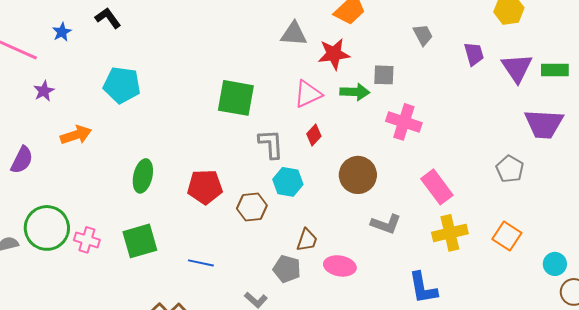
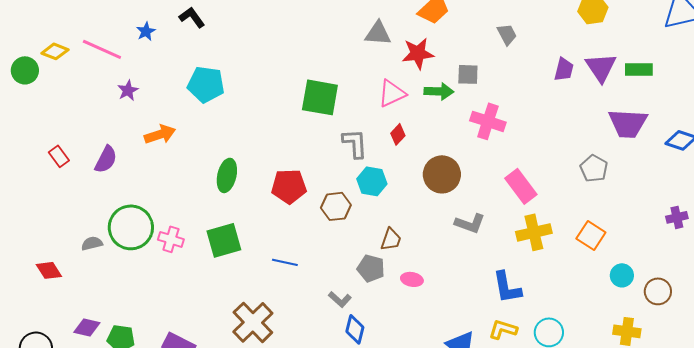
purple trapezoid: (474, 54) -> (564, 69), moved, turned 30
cyan circle: (555, 264) -> (622, 275), moved
pink ellipse: (340, 266) -> (412, 279), moved, size x0.7

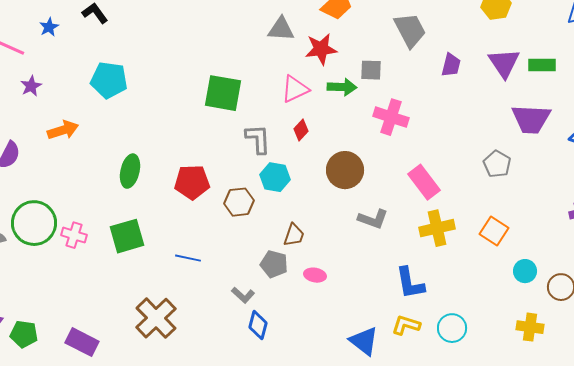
gray trapezoid: (507, 34) -> (410, 30), size x1.6
purple trapezoid: (564, 69) -> (451, 65), moved

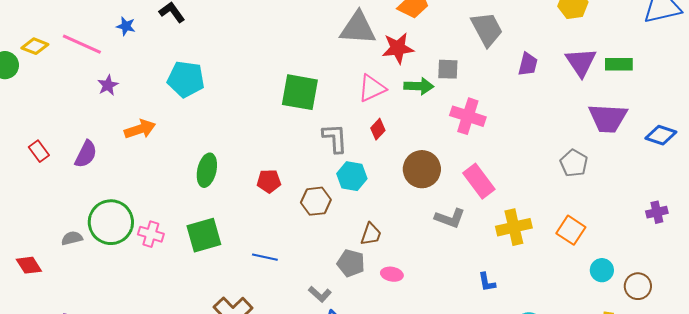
blue star: (49, 27) -> (126, 26), turned -30
gray triangle: (281, 29) -> (358, 28), size x1.4
red pentagon: (192, 182) -> (269, 181), size x0.7
pink rectangle: (424, 182) -> (479, 181), moved
blue L-shape: (410, 283) -> (487, 282), size x0.6

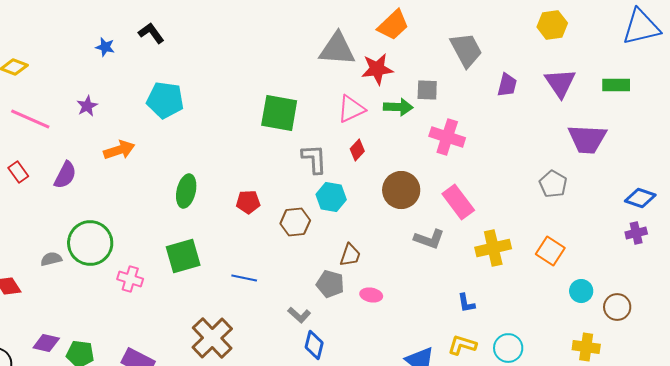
pink line: (82, 44) -> (30, 119), moved
green rectangle: (619, 64) -> (616, 85), moved
blue diamond: (661, 135) -> (640, 198), moved
pink cross: (151, 234) -> (130, 279), moved

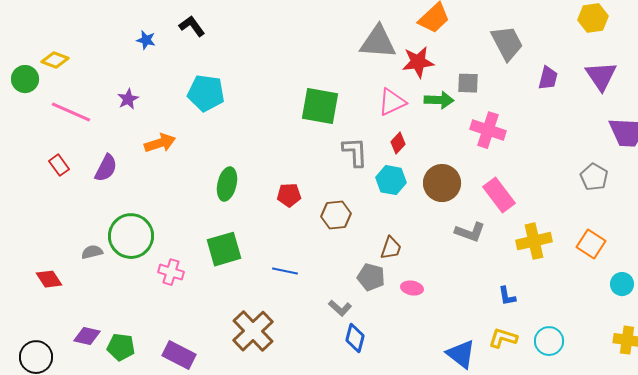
cyan hexagon: (331, 197) -> (391, 180), moved

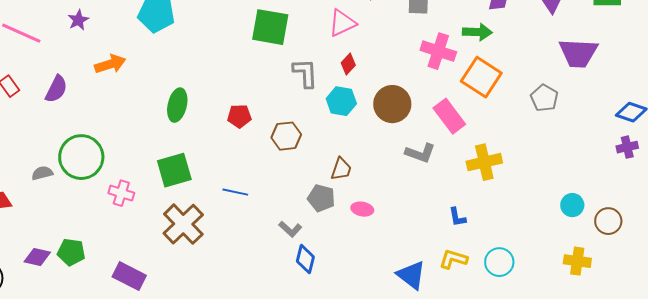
green arrow: (439, 100) -> (477, 32), moved
orange square: (591, 244) -> (481, 77), moved, size x1.4
brown cross: (253, 331) -> (183, 224), moved
green pentagon: (121, 347) -> (71, 252), moved

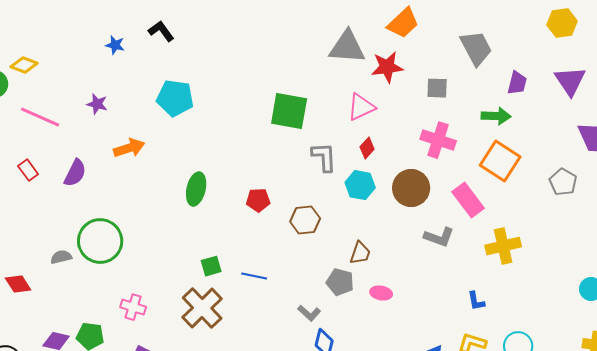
purple star: (78, 20) -> (97, 104), turned -30
pink cross: (438, 51) -> (438, 140), moved
green square: (174, 170) -> (211, 266), moved, size x0.6
pink cross: (121, 193) -> (133, 307), moved

